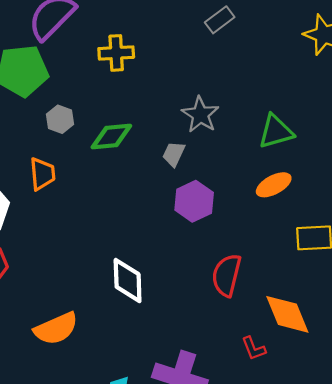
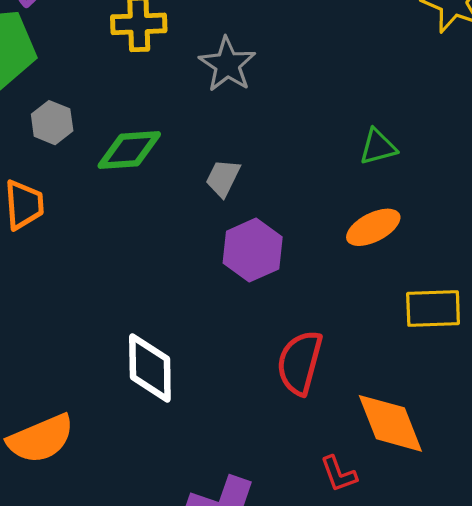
gray star: (200, 115) -> (227, 64), moved
green triangle: (276, 132) -> (378, 147), size x0.7

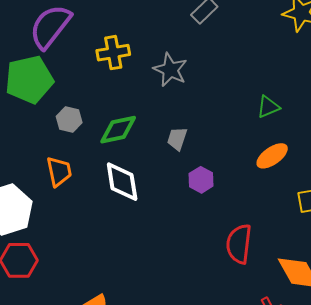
purple hexagon: (253, 250) -> (201, 180), size x0.7
white diamond: (150, 368) -> (122, 182), moved

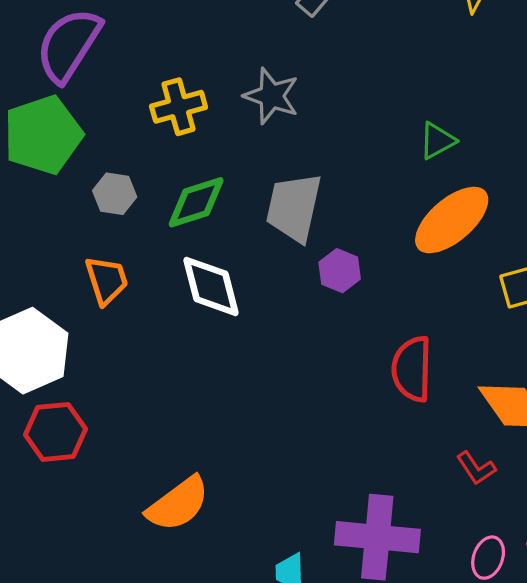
yellow cross: (113, 53) -> (179, 107), moved
gray trapezoid: (177, 139) -> (294, 207), size x1.8
orange ellipse: (272, 156) -> (452, 220), size x1.5

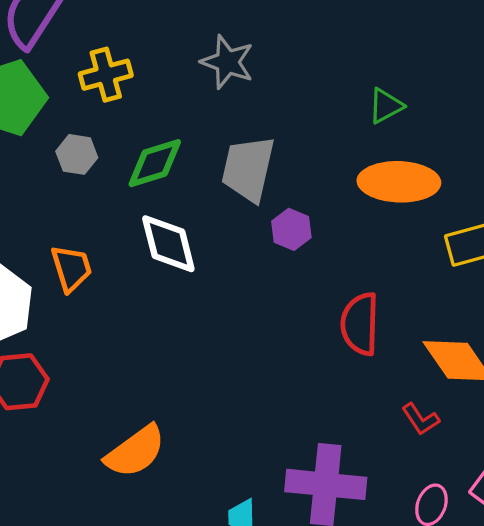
yellow cross: (179, 107) -> (106, 75), moved
orange ellipse: (452, 220) -> (399, 182), turned 42
orange trapezoid: (107, 280) -> (71, 268), moved

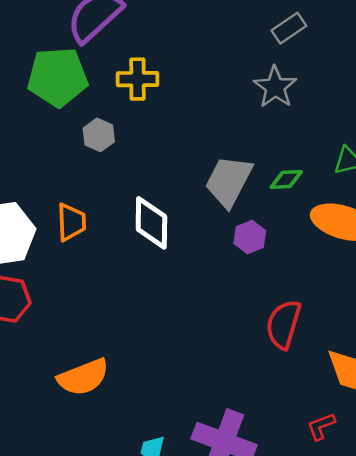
gray star: (227, 62) -> (275, 87), moved
green diamond: (155, 163) -> (286, 179), moved, size x0.7
red L-shape: (421, 419) -> (321, 426), moved, turned 88

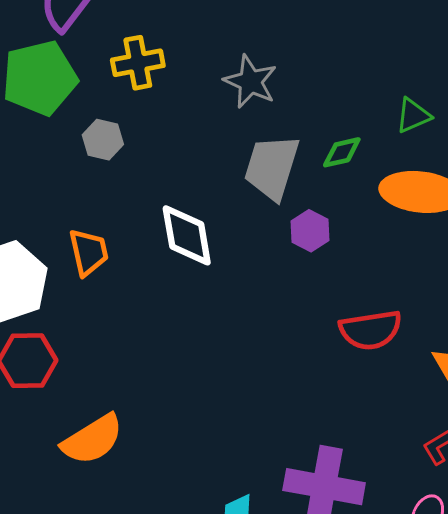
gray star: (275, 87) -> (250, 82), moved
red semicircle: (283, 324) -> (371, 330), turned -105
orange semicircle: (83, 377) -> (92, 439), moved

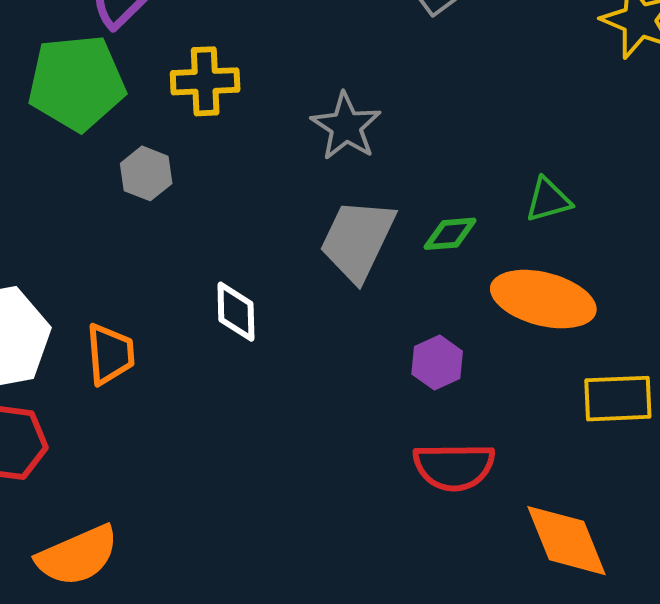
purple hexagon: (310, 231) -> (437, 363), moved
white diamond: (187, 235) -> (236, 312), size x0.7
orange trapezoid: (89, 252) -> (110, 354), moved

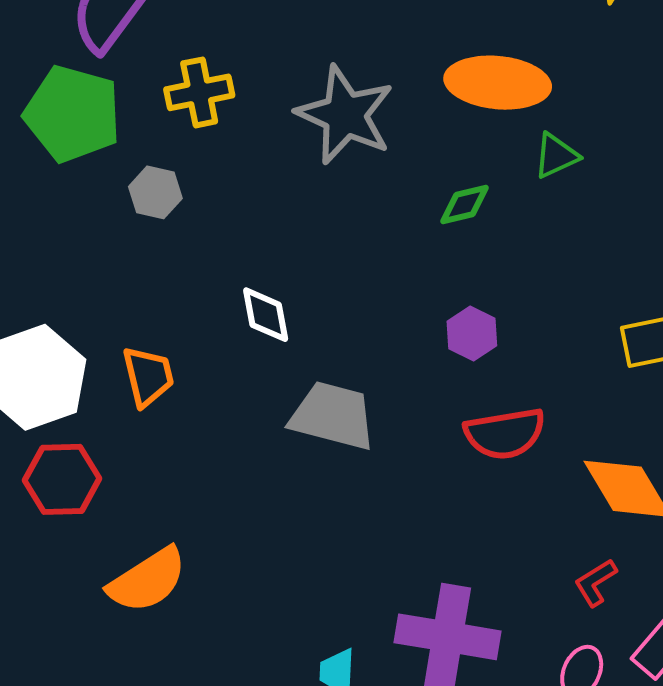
green pentagon: (77, 83) -> (73, 114), turned 30
gray star: (346, 126) -> (345, 115), size x1.4
gray trapezoid: (357, 240) -> (333, 416), moved, turned 88
orange ellipse: (543, 299) -> (498, 83), moved

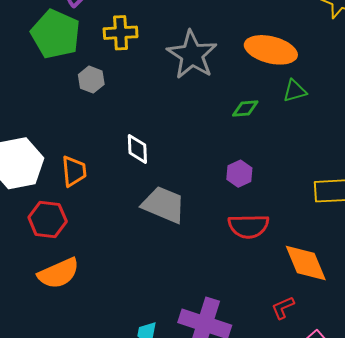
red hexagon: (62, 479) -> (48, 219), moved

